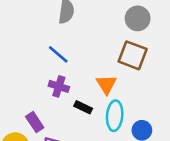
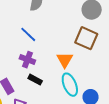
black rectangle: (83, 107) -> (35, 80), moved
cyan ellipse: (115, 116) -> (70, 85), turned -30

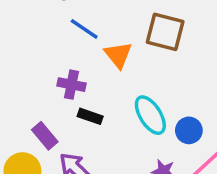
blue line: (28, 34) -> (84, 29), moved
orange triangle: (65, 60) -> (118, 55), moved

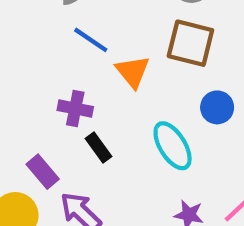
black rectangle: (90, 116) -> (98, 148), turned 35
blue circle: (189, 130) -> (217, 107), moved

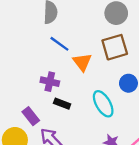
brown square: (190, 43) -> (115, 47), turned -32
black rectangle: (98, 148) -> (62, 104), turned -35

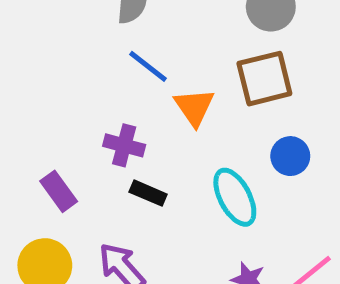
purple rectangle: (31, 116) -> (59, 191), moved

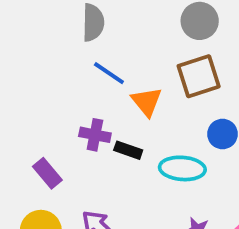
black rectangle: (148, 193) -> (128, 150), moved
cyan ellipse: (235, 197) -> (182, 168), turned -54

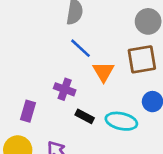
black rectangle: (128, 150) -> (85, 116), moved
purple rectangle: (47, 173) -> (28, 111), turned 48

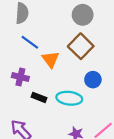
brown square: (142, 59) -> (81, 46), turned -30

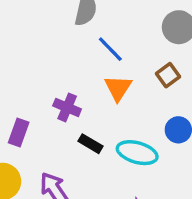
blue line: (30, 42) -> (110, 49), moved
brown square: (81, 46) -> (168, 75), size x0.6

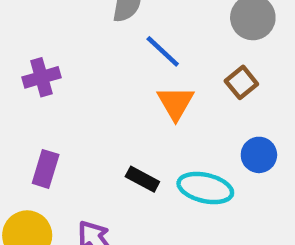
purple cross: (67, 107) -> (41, 77), moved, turned -36

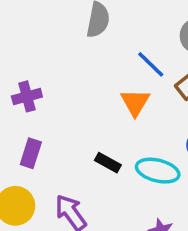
blue line: (163, 51) -> (151, 64), moved
purple cross: (41, 77) -> (27, 96), moved

